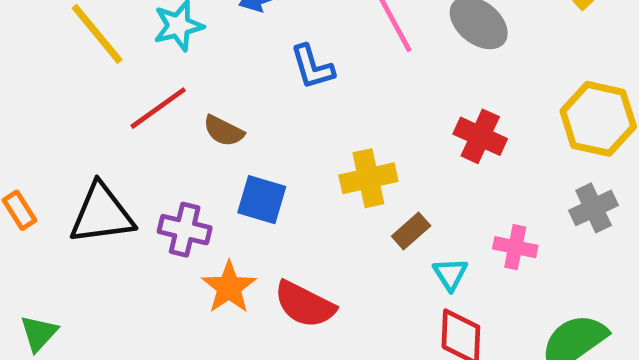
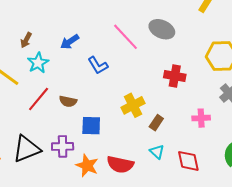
cyan triangle: (450, 274) -> (157, 152), moved

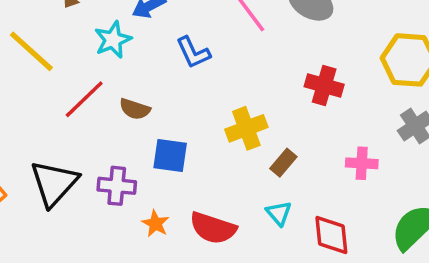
cyan star: (38, 63) -> (113, 40), moved
black triangle: (27, 149) -> (54, 183), turned -32
orange star: (87, 166) -> (155, 224), size x0.7

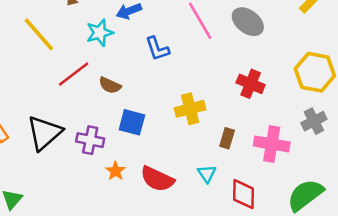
brown rectangle: (283, 163) -> (227, 138), moved, turned -30
pink cross: (362, 163) -> (272, 144), size x1.5

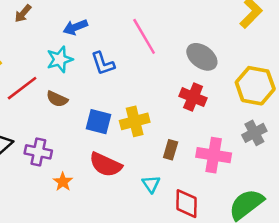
gray ellipse: (248, 22) -> (202, 57), moved
cyan star: (100, 33) -> (60, 59), moved
blue square: (132, 122) -> (99, 122), moved
red semicircle: (157, 179) -> (106, 165), moved

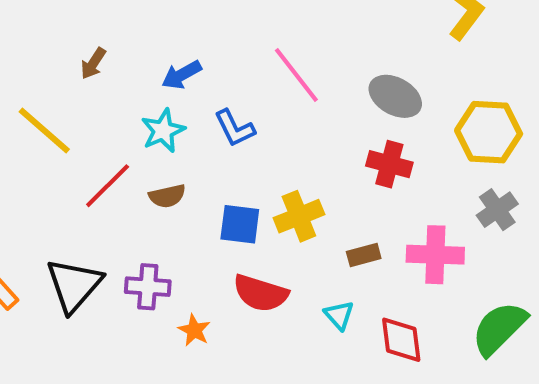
brown semicircle: (57, 99) -> (167, 196), turned -30
brown rectangle: (171, 150) -> (364, 255), turned 66

